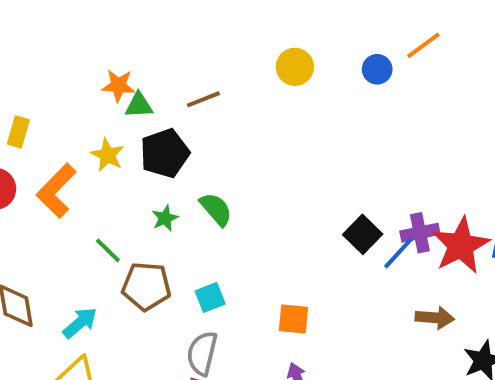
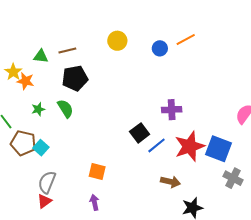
orange star: (118, 86) -> (26, 81), moved
green triangle: (139, 105) -> (41, 56), moved
black pentagon: (165, 153) -> (75, 78), moved
purple cross: (420, 233) -> (172, 110), moved
cyan square: (210, 297) -> (41, 148), moved, turned -35

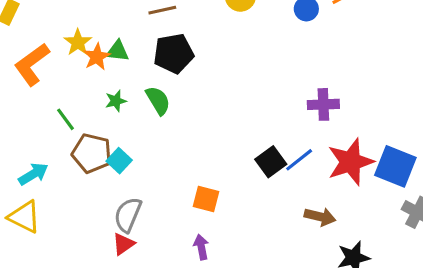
green triangle: (41, 56) -> (118, 51), moved
orange star: (26, 81) -> (97, 57), turned 30
black square: (140, 133) -> (271, 162), moved

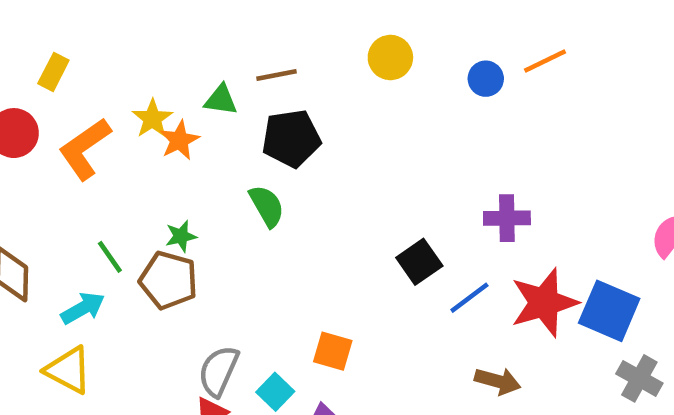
green triangle: (118, 51) -> (221, 100), moved
green star: (116, 101) -> (181, 236), moved
green line: (65, 119) -> (110, 257), moved
cyan square: (119, 161) -> (275, 392), moved
black square: (271, 162) -> (419, 262), moved

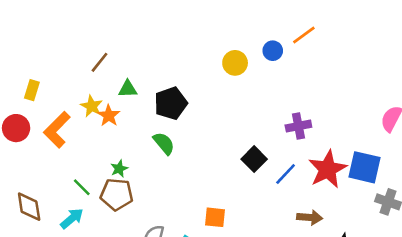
yellow circle: (390, 57) -> (235, 63), moved
brown line: (276, 75) -> (100, 62), moved, turned -30

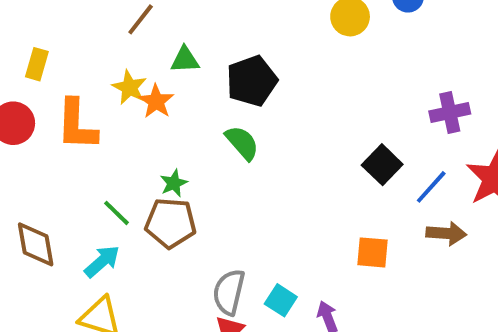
orange L-shape: (57, 130) -> (77, 125), turned -42
orange square: (215, 217) -> (372, 252), moved
brown arrow: (310, 217) -> (446, 233), moved

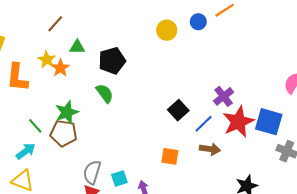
purple cross: (450, 112) -> (224, 96), moved, turned -30
green star: (174, 183) -> (67, 112), size x1.6
cyan square: (281, 300) -> (119, 179), turned 35

